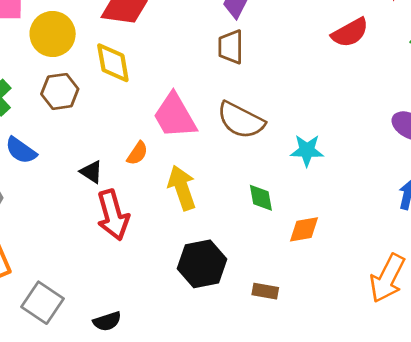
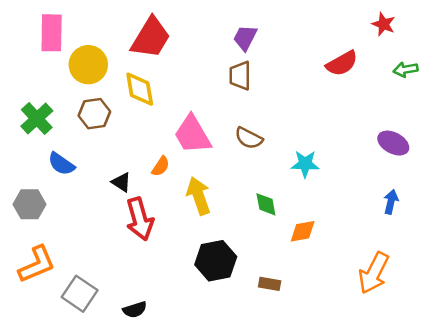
brown semicircle: (241, 120) -> (249, 138), size x0.7

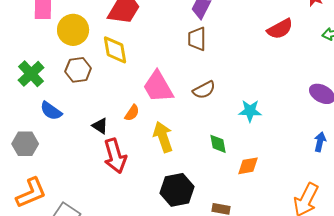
brown semicircle: (249, 138) -> (204, 90), turned -55

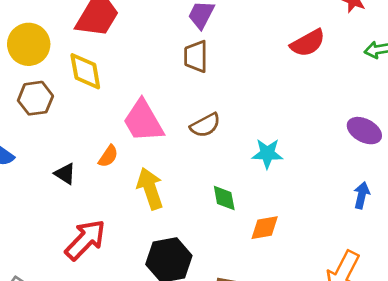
red arrow: (115, 156) -> (85, 240), moved, turned -120

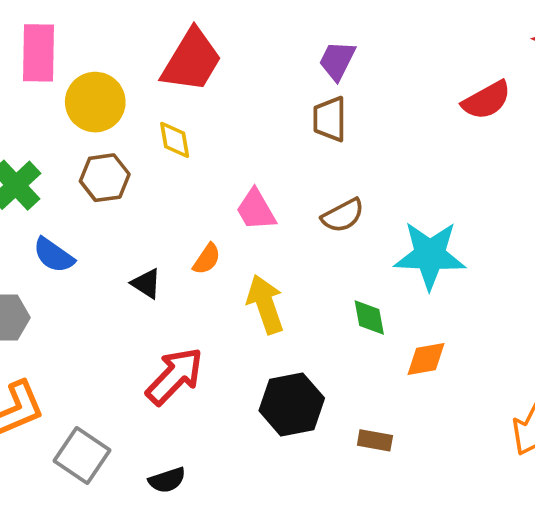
yellow diamond: (85, 71) -> (175, 140), size x0.7
pink trapezoid: (143, 121) -> (256, 210), size x0.7
cyan star: (267, 153) -> (430, 255), size x1.6

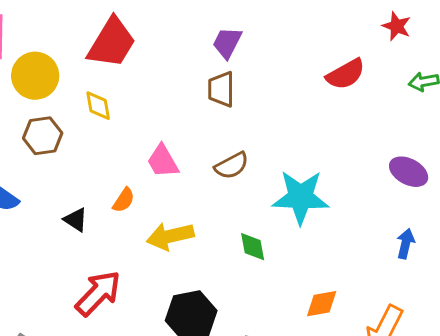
yellow arrow: (265, 304) -> (170, 236), turned -84
orange diamond: (426, 359) -> (322, 304), moved

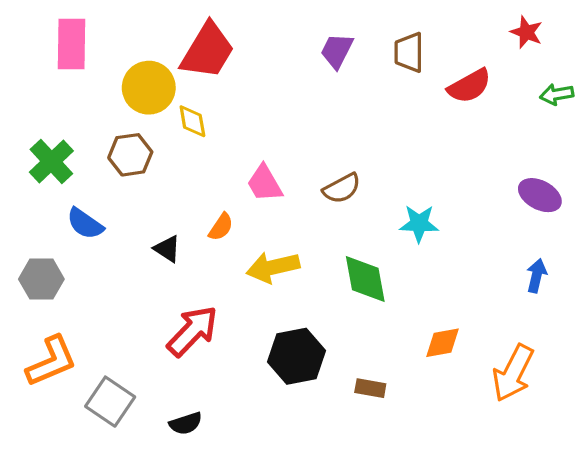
yellow circle: (35, 76) -> (149, 88), moved
brown trapezoid: (221, 89) -> (409, 52), moved
cyan star: (301, 197) -> (419, 224), size x0.6
green diamond: (253, 247) -> (365, 279), size x1.5

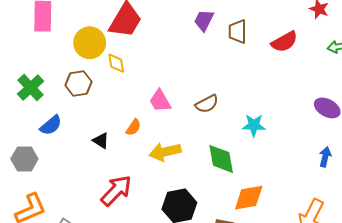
brown trapezoid: (409, 52) -> (237, 32), moved
blue semicircle: (85, 224) -> (51, 125), turned -75
orange diamond: (443, 343) -> (249, 198), moved, size x1.4

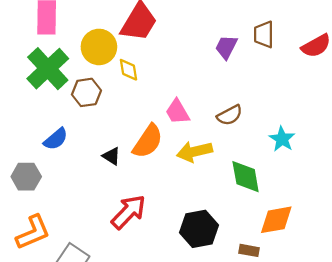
purple trapezoid: (204, 20) -> (226, 47), moved
green cross: (31, 88) -> (48, 69), moved, size x1.4
cyan star: (254, 125) -> (282, 139), turned 30
orange semicircle: (134, 127) -> (148, 141), size x1.8
yellow arrow: (165, 152) -> (194, 152), moved

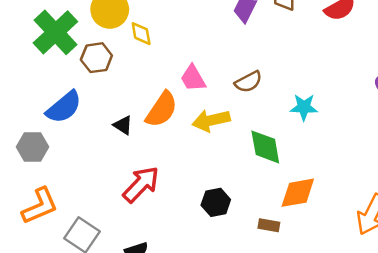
blue semicircle: (56, 139) -> (64, 107), size x1.4
cyan star: (282, 139) -> (304, 107), turned -30
black hexagon: (199, 229) -> (216, 202), size x0.7

